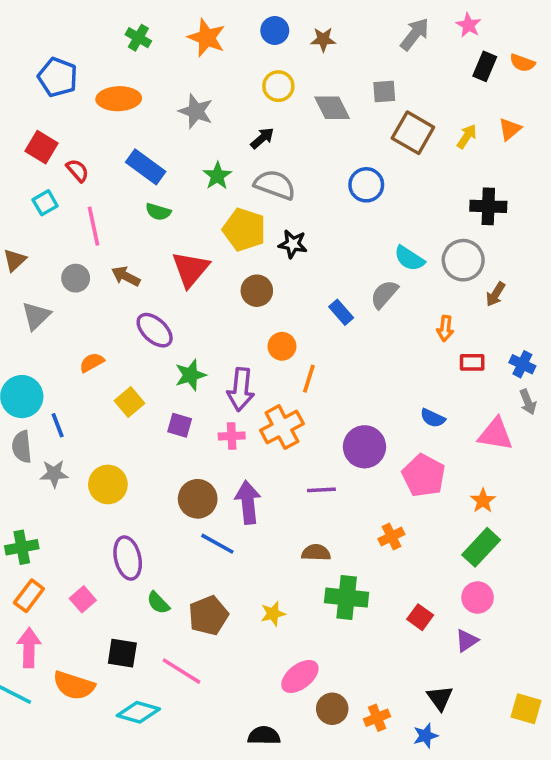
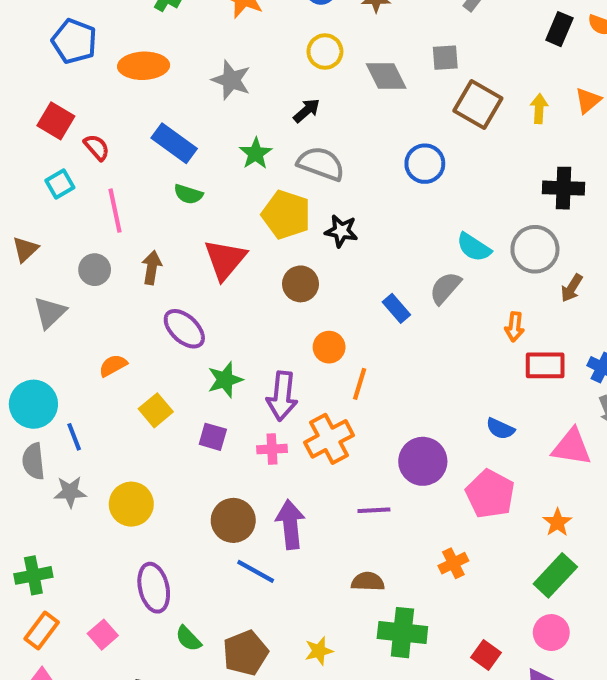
yellow arrow: (467, 136) -> (539, 109), turned -30
brown arrow: (126, 276) -> (152, 268), turned 72
red rectangle: (472, 362) -> (545, 365), size x1.4

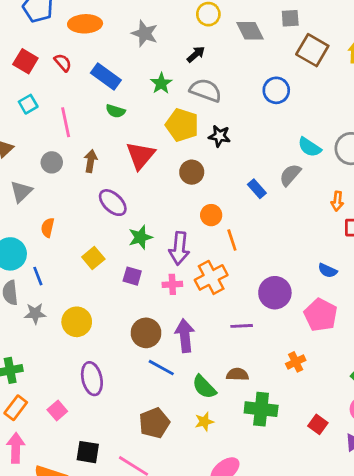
red semicircle: (97, 147) -> (63, 63), moved
orange semicircle: (113, 365) -> (48, 228), moved, turned -48
orange line: (360, 384) -> (232, 240), turned -35
green semicircle: (188, 639) -> (204, 387), moved, size x1.4

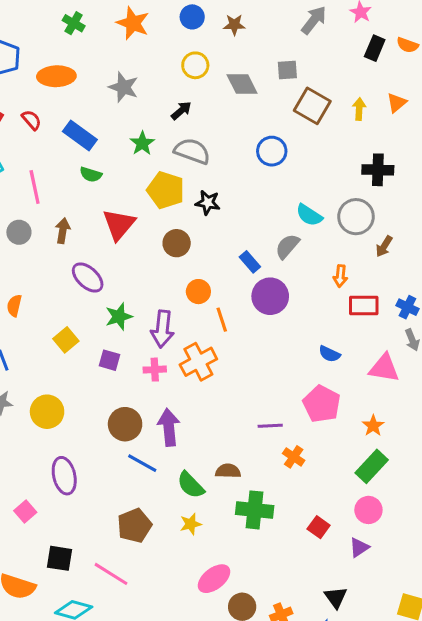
purple circle: (275, 293) -> (270, 296), moved
purple line: (242, 326) -> (270, 426), moved
orange cross: (296, 362) -> (294, 457), turned -30

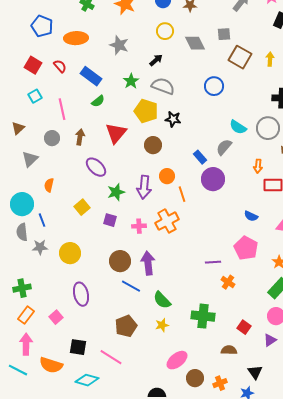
green semicircle: (91, 175) -> (98, 101), turned -56
purple arrow: (163, 329) -> (144, 187), moved
brown semicircle: (228, 471) -> (229, 350), moved

